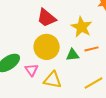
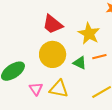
green triangle: (73, 55) -> (80, 63), turned 32
pink triangle: (32, 70) -> (36, 89), moved

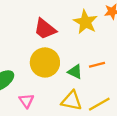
yellow star: (89, 34) -> (85, 22), moved
yellow triangle: (59, 89) -> (72, 101), moved

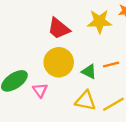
yellow star: (85, 22) -> (99, 21), turned -30
pink triangle: (26, 101) -> (40, 90), moved

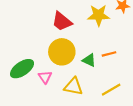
yellow triangle: (85, 101) -> (73, 86), moved

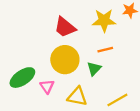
orange line: (109, 54) -> (105, 50), moved
green triangle: (89, 60) -> (94, 69), turned 48

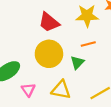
pink triangle: (47, 86) -> (28, 90), moved

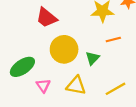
red trapezoid: (49, 22) -> (47, 18), moved
orange line: (88, 44) -> (113, 40), moved

